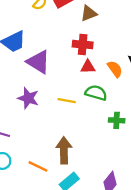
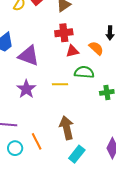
purple star: (28, 98) -> (26, 89), turned 30
orange line: (38, 166) -> (37, 141), moved, turned 48

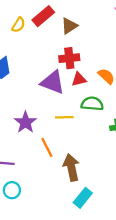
purple triangle: (29, 56) -> (53, 82), moved
orange line: (37, 141) -> (47, 147), moved

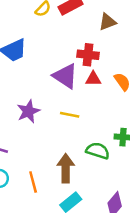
brown triangle: (69, 26) -> (107, 22), moved
green semicircle: (92, 104) -> (98, 151), moved
orange line: (47, 147) -> (33, 182), moved

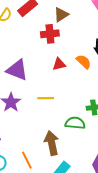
red cross: (88, 55) -> (50, 34), moved
purple triangle: (65, 76) -> (17, 70), moved

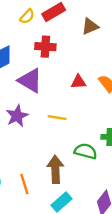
red cross: (50, 34) -> (45, 47), moved

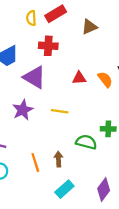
yellow semicircle: (27, 16) -> (31, 18), turned 136
brown arrow: (55, 169) -> (58, 159), size x0.6
orange line: (24, 184) -> (35, 162), moved

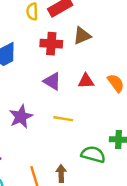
brown triangle: (89, 27) -> (82, 36), moved
purple triangle: (34, 77) -> (52, 81), moved, size x0.7

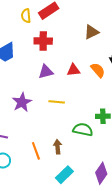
brown triangle: (82, 36) -> (92, 32), moved
purple triangle: (52, 81) -> (46, 72), turned -42

